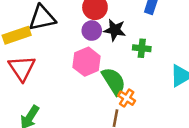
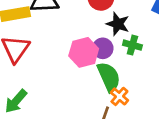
purple circle: (92, 31) -> (103, 48), moved
green cross: (142, 48) -> (132, 45), moved

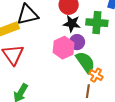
black star: (118, 24) -> (72, 24), moved
green cross: (132, 45) -> (97, 23), moved, size x1.5

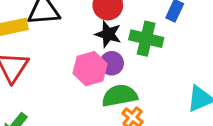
green semicircle: (85, 62) -> (120, 96), turned -75

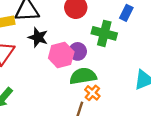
black star: (108, 34) -> (38, 37), moved

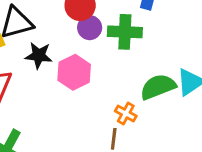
purple circle: (78, 51) -> (90, 28), moved
green semicircle: (83, 76) -> (158, 87), moved

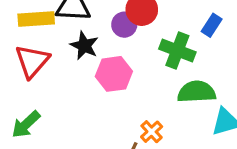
purple circle: (90, 28) -> (124, 25), moved
green semicircle: (158, 87) -> (197, 92), moved

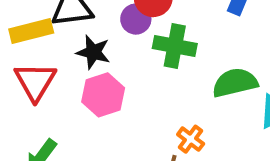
green cross: (177, 50) -> (175, 46), moved
pink hexagon: (114, 74) -> (103, 95), moved

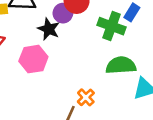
green cross: (175, 46) -> (112, 26), moved
black star: (93, 52) -> (49, 29), moved

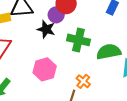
green cross: (112, 26) -> (78, 40), moved
pink hexagon: (33, 59) -> (45, 69), moved

